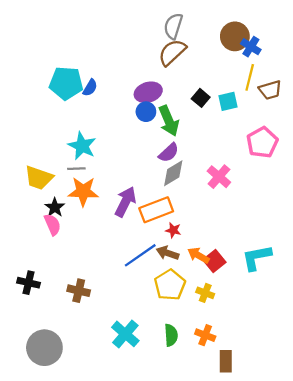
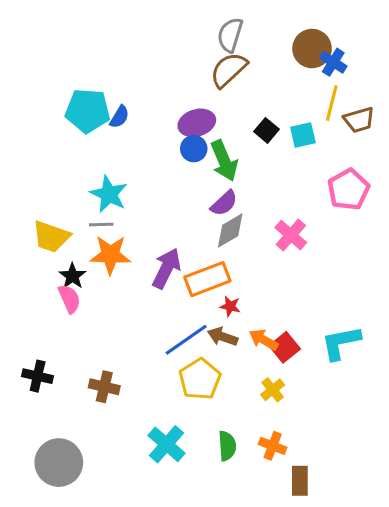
yellow pentagon: (170, 285) -> (200, 379), moved
yellow cross: (205, 293) -> (273, 390), turned 30

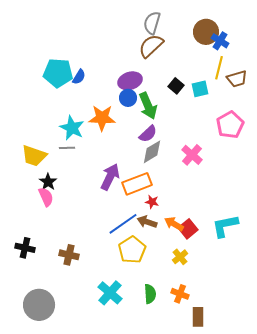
orange star: (110, 255) -> (102, 118), moved

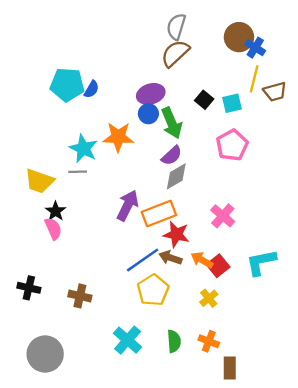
pink pentagon: (230, 125) -> (232, 145), moved
pink cross: (192, 155) -> (223, 216), moved
red star: (152, 202) -> (176, 234), size x1.6

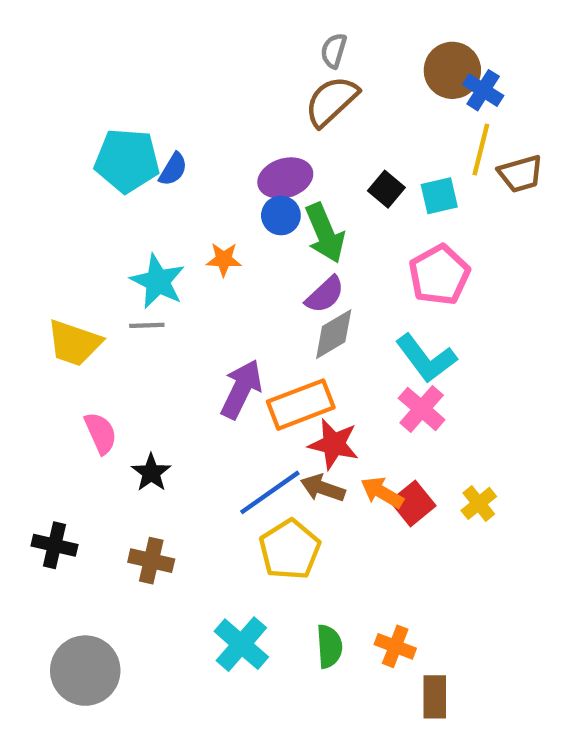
gray semicircle: (176, 27) -> (334, 51), size x0.7
orange star: (118, 137) -> (224, 259), size x0.6
black star: (56, 211) -> (151, 473), moved
cyan L-shape: (261, 262) -> (426, 358), moved, turned -116
yellow cross: (209, 298) -> (479, 503), moved

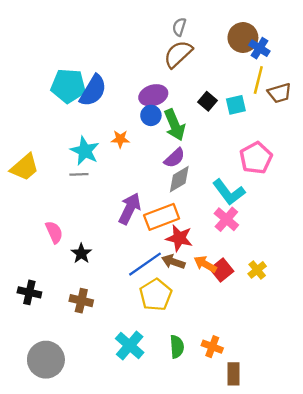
blue semicircle: (173, 169) -> (93, 91), size x1.8
pink pentagon: (439, 275) -> (256, 158), moved
yellow trapezoid: (74, 343) -> (25, 167), moved, turned -60

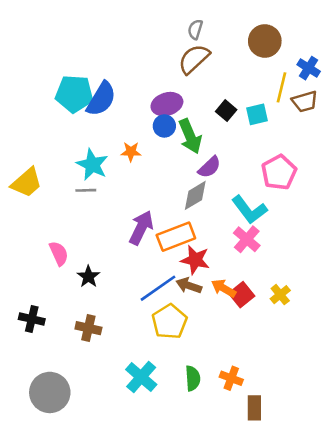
blue cross: (259, 48) -> (309, 68), moved
purple semicircle: (175, 158) -> (209, 167), moved

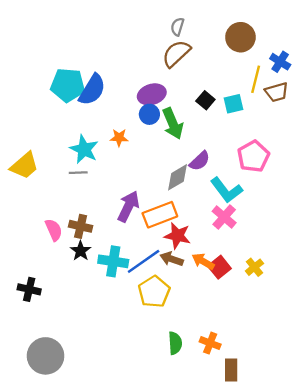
purple semicircle: (209, 167) -> (200, 161), moved
brown cross: (88, 328) -> (81, 226), moved
cyan cross: (141, 377) -> (113, 261), moved, turned -32

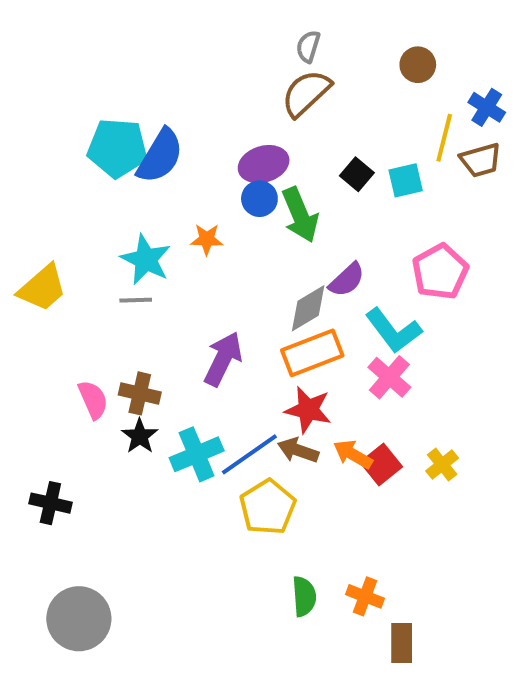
brown circle: (240, 37) -> (418, 65), size x0.7
orange rectangle: (160, 215) -> (312, 353), moved
cyan cross: (113, 261) -> (197, 454), turned -32

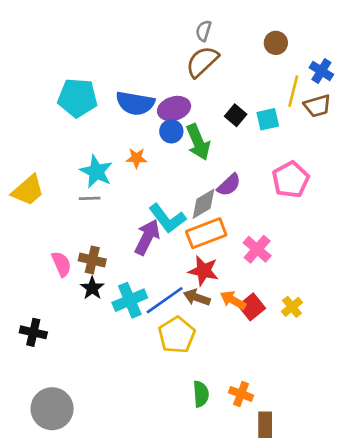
blue semicircle: (160, 156) -> (135, 103), moved, turned 69
cyan L-shape: (393, 331) -> (167, 218), moved

